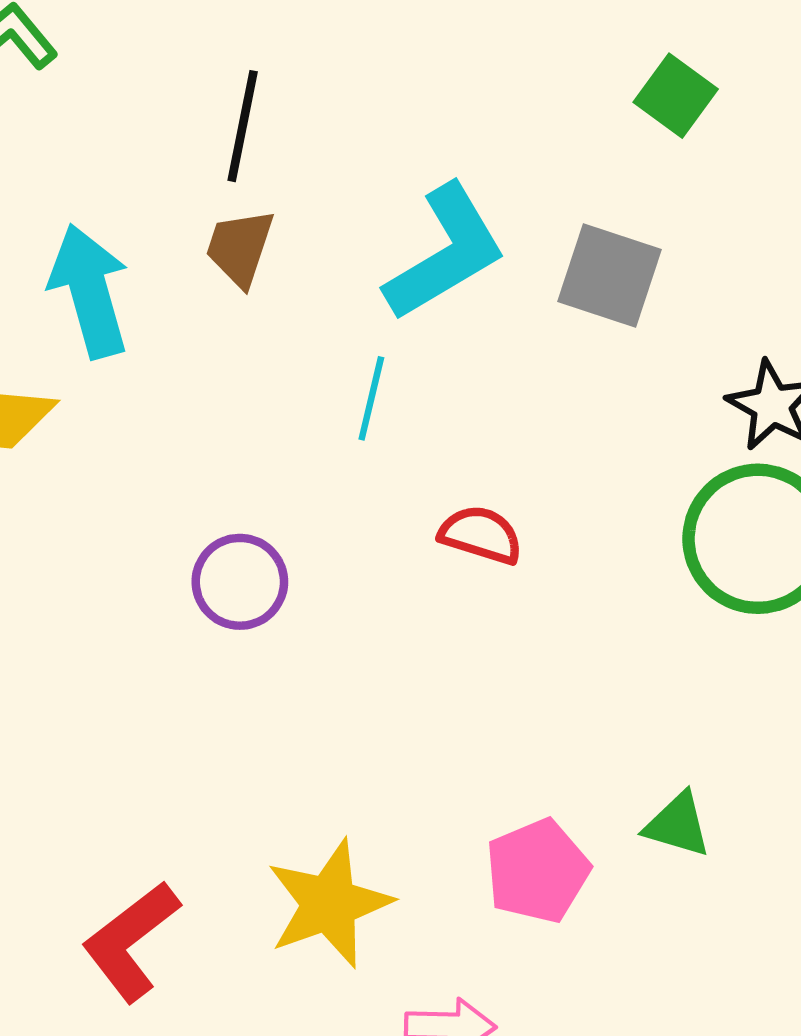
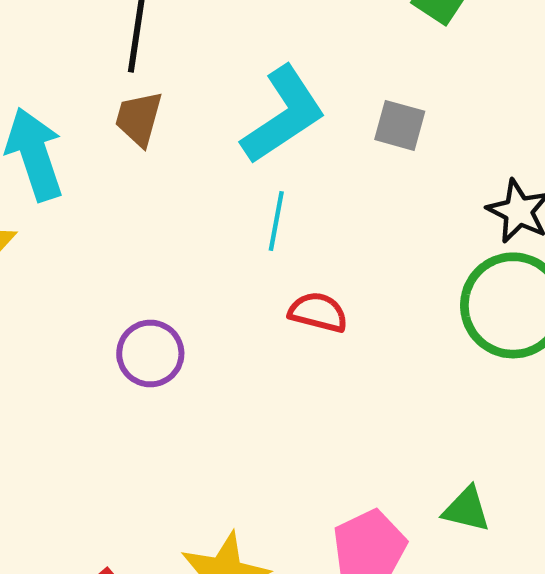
gray square: (610, 276) -> (400, 125), size x0.7
cyan line: (371, 398) -> (276, 221), moved

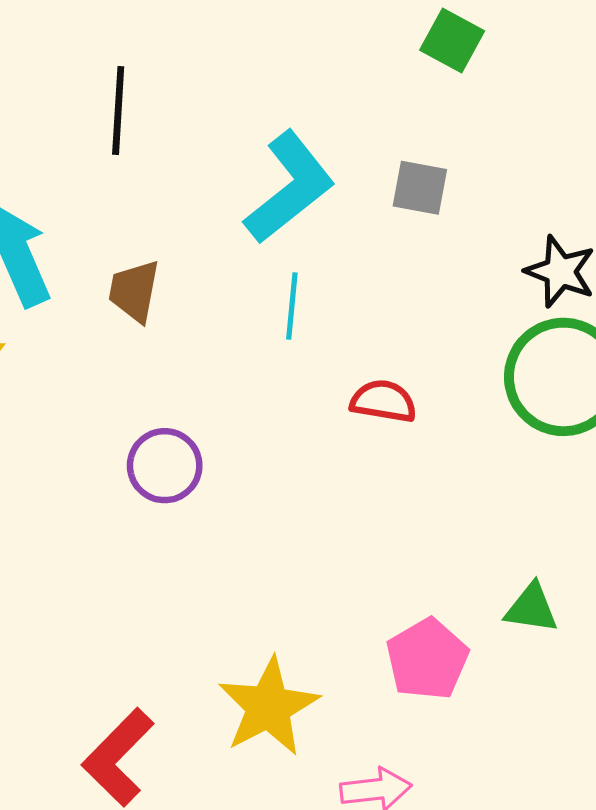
brown trapezoid: (139, 119) -> (134, 291), moved
red semicircle: (318, 312) -> (383, 401), moved

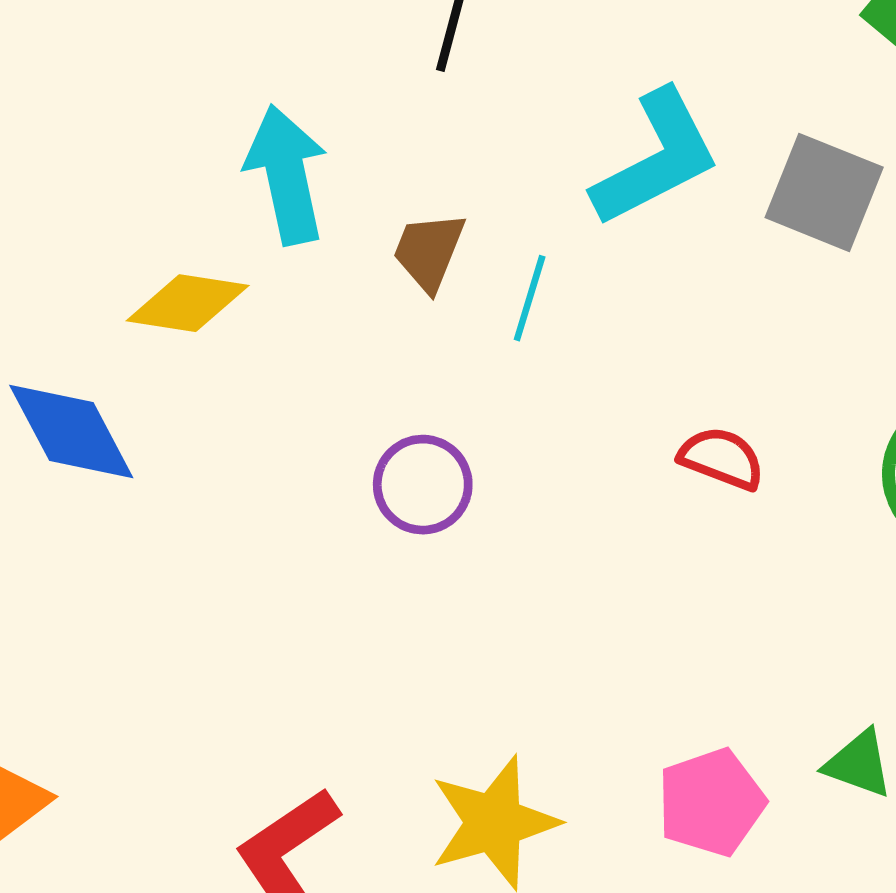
gray square: (420, 188) -> (824, 192), size x1.5
cyan line: (292, 306) -> (530, 298), moved

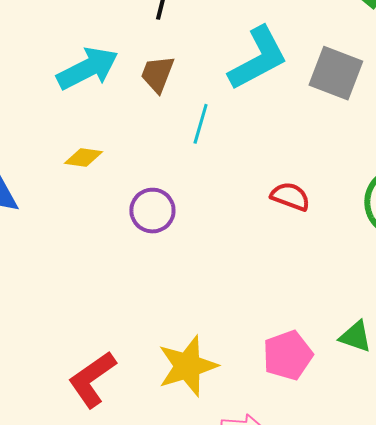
cyan arrow: (286, 175) -> (88, 68), turned 76
brown trapezoid: (429, 251) -> (157, 74), moved
yellow diamond: (188, 303) -> (83, 158), moved, size x0.7

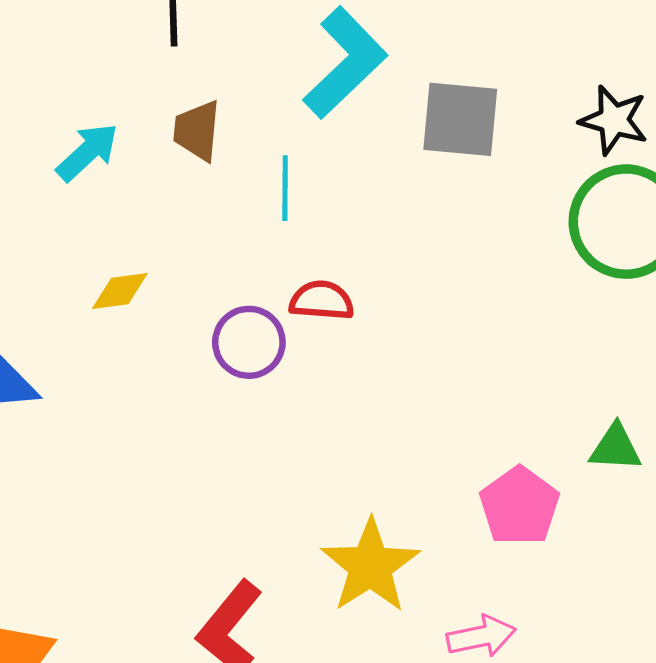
cyan arrow: (88, 68) -> (87, 152), size x0.7
gray square: (336, 73) -> (460, 119), moved
red semicircle: (290, 196) -> (322, 300), moved

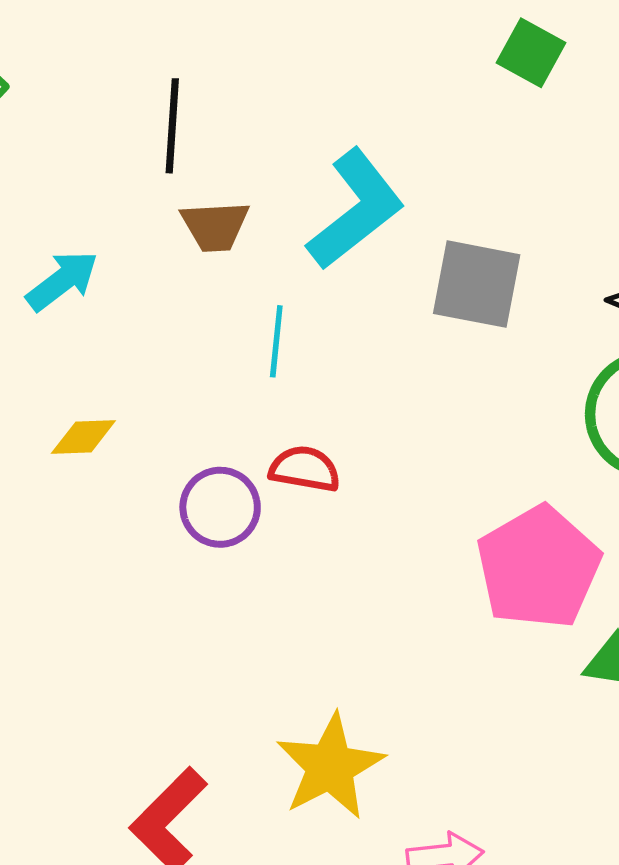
brown trapezoid: (197, 131) -> (215, 226), moved, turned -104
pink pentagon: (519, 506) -> (538, 567), moved, size x1.4

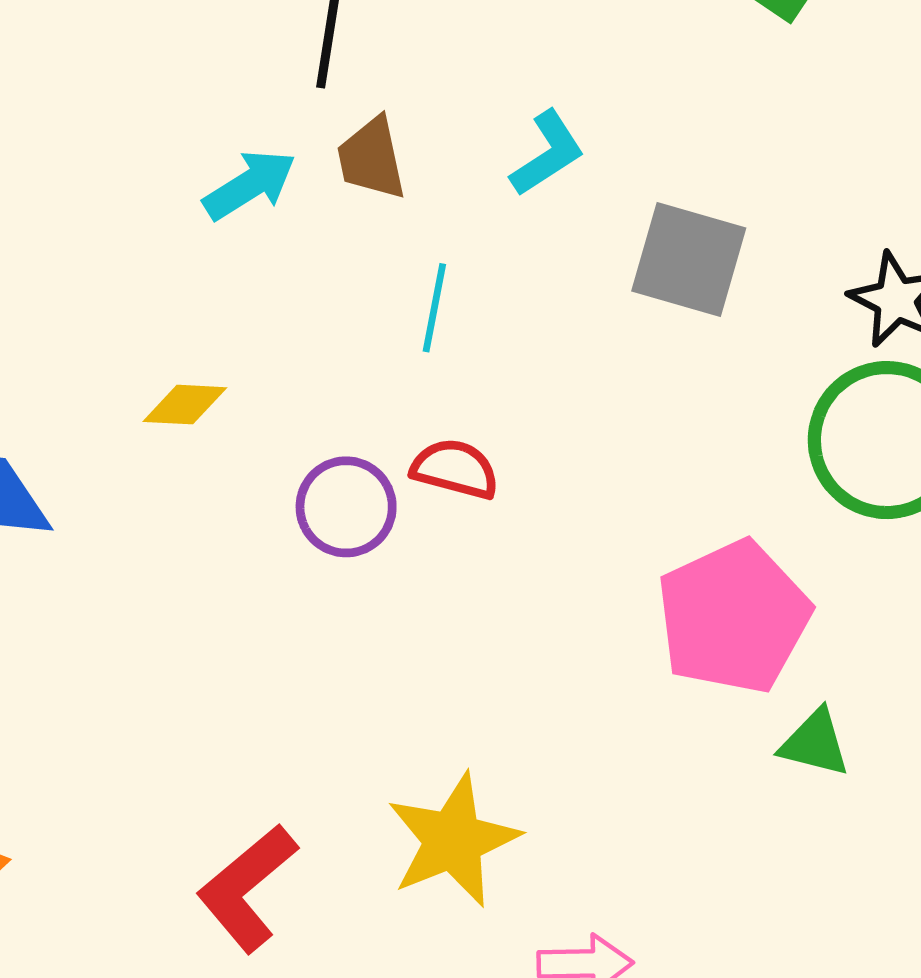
cyan L-shape: (356, 209) -> (547, 153), size x0.6
brown trapezoid: (215, 226) -> (371, 158), turned 76
cyan arrow: (62, 281) -> (250, 185), moved

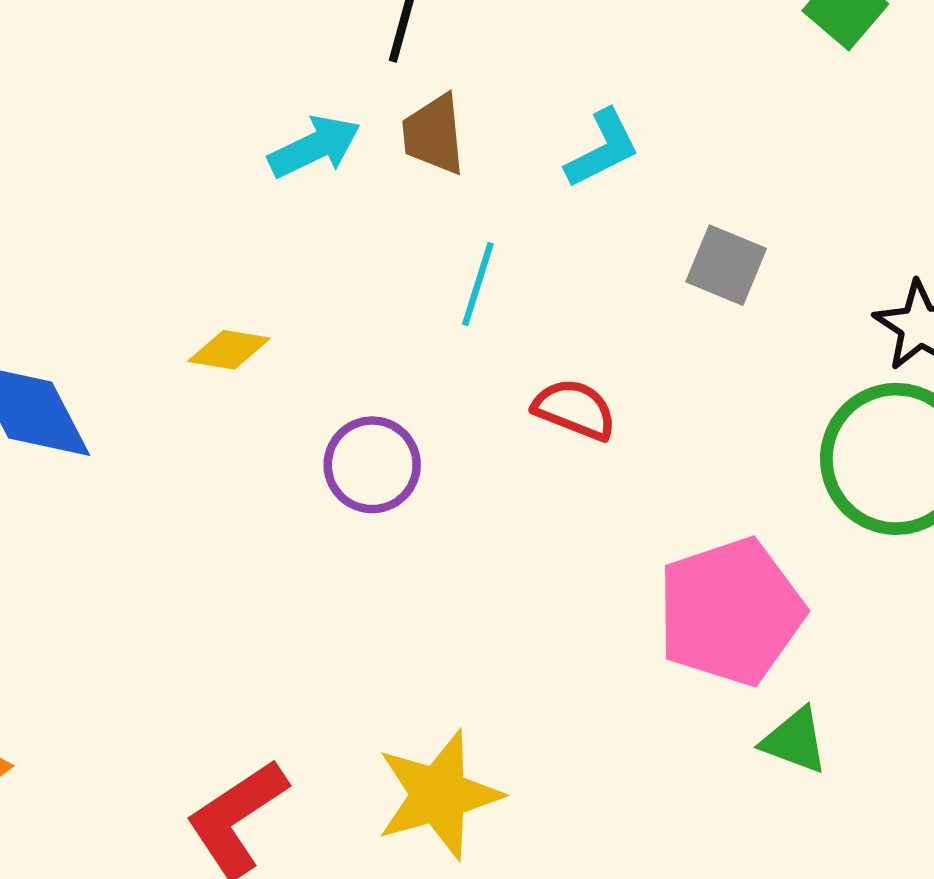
gray square: (689, 260) -> (726, 265), size x0.7
red semicircle: (455, 469) -> (575, 409), moved

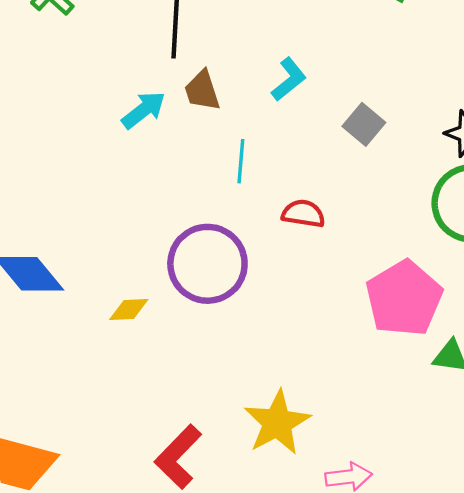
gray square: (726, 265) -> (364, 124), turned 30
yellow diamond: (229, 350) -> (129, 310), moved
purple circle: (372, 465) -> (207, 264), size x1.6

